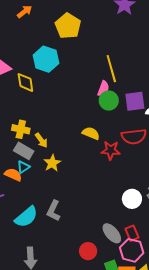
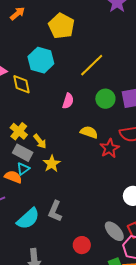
yellow line: (111, 69) -> (92, 65), moved, turned 64
pink semicircle: (103, 89) -> (68, 101), moved
yellow cross: (21, 129) -> (19, 131), turned 30
red star: (111, 150) -> (110, 148), turned -30
red circle: (88, 251) -> (82, 245), moved

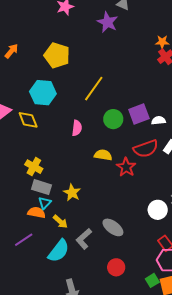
yellow arrow: (40, 141) -> (60, 222), moved
gray L-shape: (55, 211) -> (84, 239), turned 35
gray ellipse: (114, 231) -> (113, 227), moved

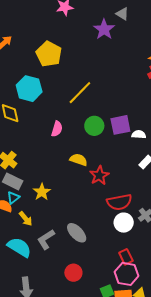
red semicircle: (146, 149) -> (119, 202), moved
cyan semicircle: (59, 251) -> (19, 247), turned -105

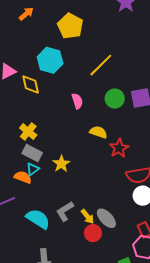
pink semicircle: (57, 129) -> (77, 101), turned -35
yellow arrow: (26, 219) -> (87, 216), moved
gray ellipse: (77, 233) -> (106, 218), moved
red circle: (73, 273) -> (93, 233), moved

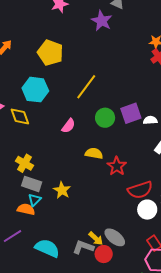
pink semicircle: (77, 101) -> (68, 126), turned 63
gray L-shape: (65, 211) -> (83, 247), moved, turned 60

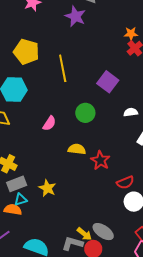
yellow line: (86, 87) -> (63, 68), moved, turned -44
purple square: (131, 113) -> (108, 82), moved, turned -30
gray rectangle: (32, 184) -> (17, 184), turned -36
red semicircle: (140, 190) -> (125, 182), size x0.7
cyan triangle: (35, 200) -> (21, 200), turned 32

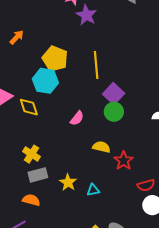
purple star: (75, 16) -> (86, 15), moved
yellow pentagon: (26, 52) -> (55, 59), moved
purple square: (108, 82) -> (114, 94), moved
cyan triangle: (21, 200) -> (93, 190), moved

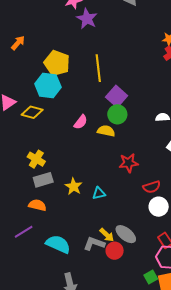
yellow diamond: (29, 107) -> (32, 112), turned -55
yellow semicircle: (101, 147) -> (106, 131), moved
red star: (124, 161) -> (129, 163), turned 30

